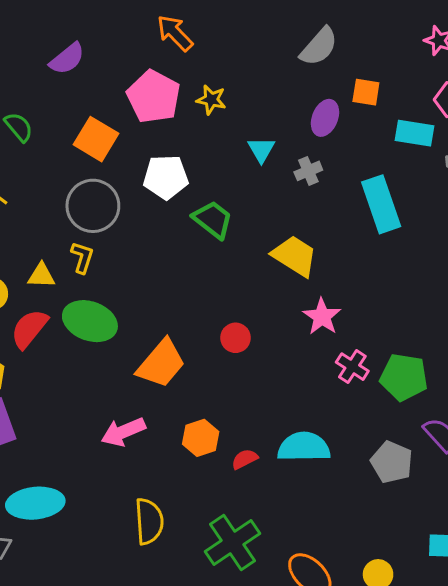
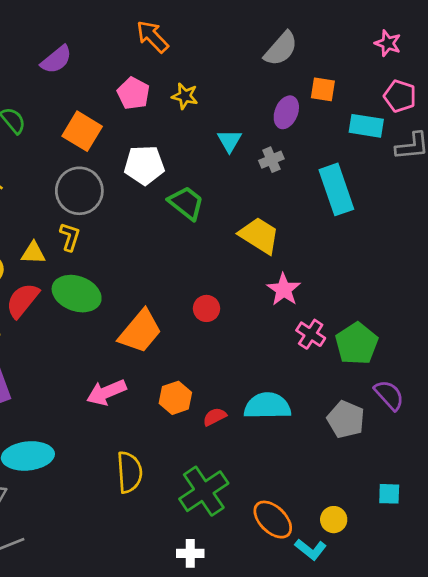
pink pentagon: (154, 97) -> (133, 93), size x0.7
green pentagon: (404, 377) -> (357, 344), turned 30

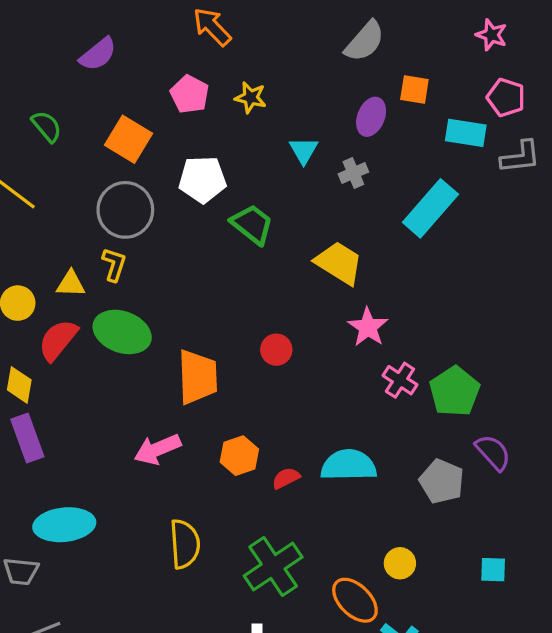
cyan rectangle: (336, 189) -> (430, 208), turned 60
orange trapezoid: (140, 331) -> (198, 377), turned -42
yellow circle: (334, 520) -> (400, 563), moved

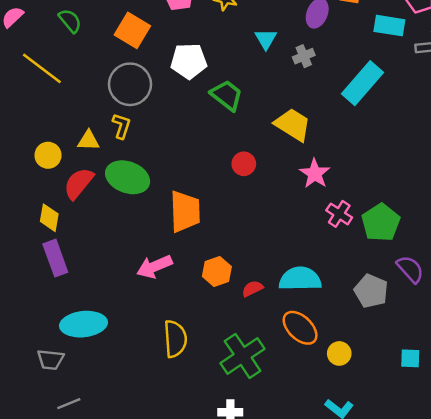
red circle: (276, 350) -> (244, 164), moved
orange ellipse: (355, 600) -> (300, 328), moved

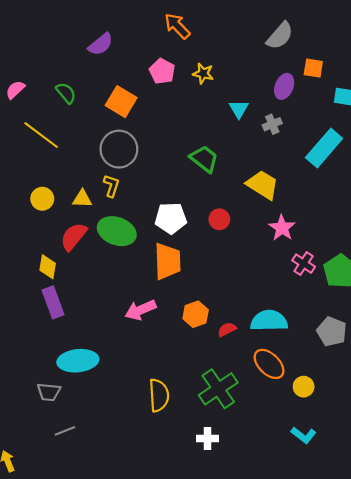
white pentagon: (189, 61) -> (171, 218), moved
yellow circle: (48, 155) -> (42, 199), moved
yellow semicircle: (175, 339) -> (159, 395), moved

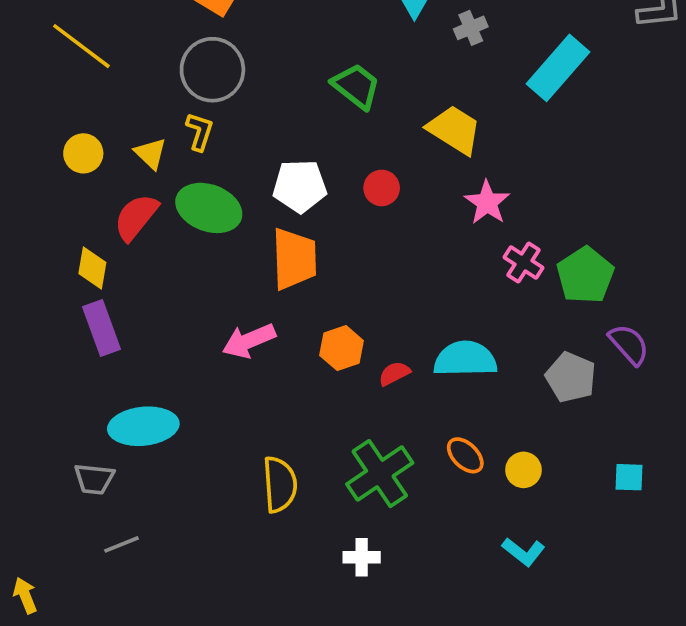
yellow triangle: (82, 199) -> (151, 153), turned 42
orange ellipse: (269, 364) -> (465, 455), moved, size x0.7

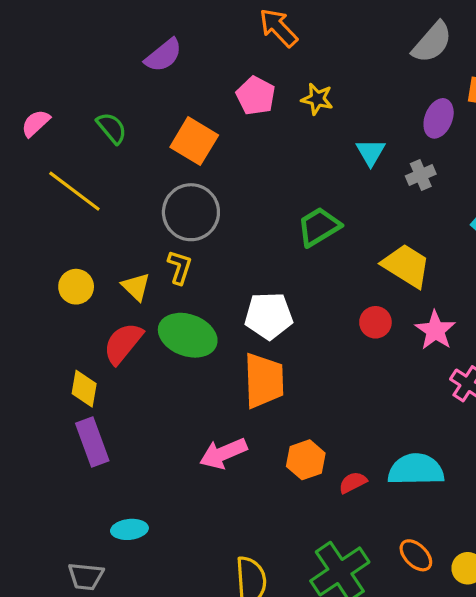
green trapezoid: (356, 86) -> (319, 227), turned -69
red circle: (382, 188) -> (375, 322), moved
cyan ellipse: (143, 426) -> (129, 529), size x0.6

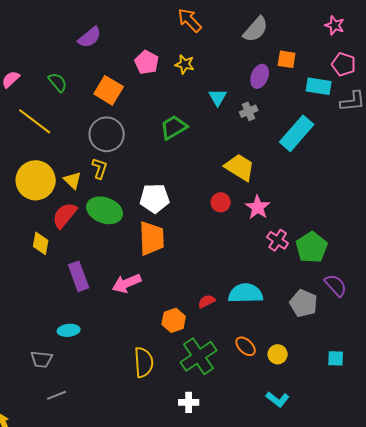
orange arrow: (278, 28) -> (190, 20), moved
green trapezoid: (319, 227) -> (174, 127), moved
yellow circle: (76, 287) -> (36, 180), size x1.8
purple rectangle: (92, 442) -> (79, 276), moved
orange hexagon: (306, 460) -> (174, 320), moved

